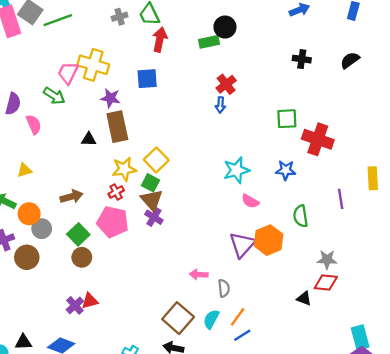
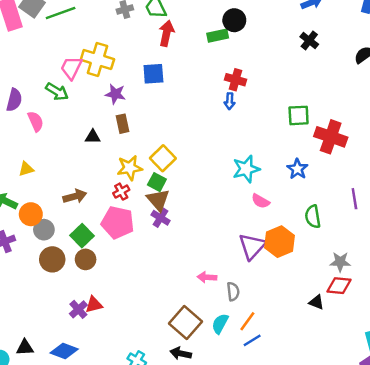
black cross: (302, 59) -> (309, 40), moved, turned 30
red cross: (226, 84) -> (235, 80), turned -36
brown rectangle: (117, 127) -> (122, 124), size x0.6
blue star: (286, 170) -> (297, 169), turned 30
brown circle: (27, 257) -> (52, 259), moved

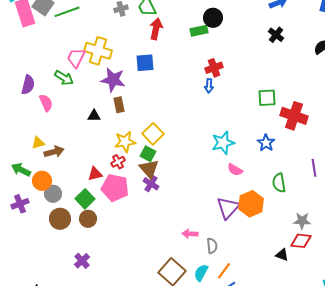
red cross: (235, 80) -> (214, 68), turned -36
purple star: (115, 94) -> (113, 80), size x1.4
brown arrow: (75, 196) -> (54, 152), moved
red triangle: (94, 305) -> (95, 174), moved

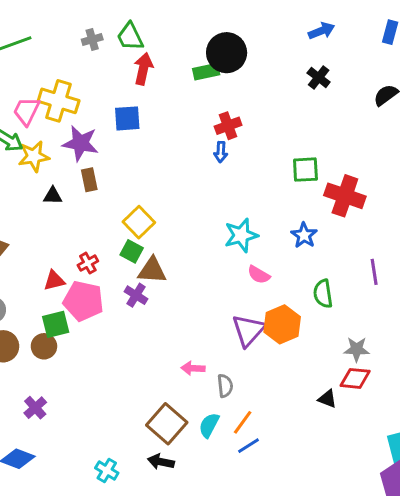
black circle: (213, 18) -> (227, 53), size x1.4
yellow star: (125, 142) -> (34, 156), moved
brown triangle: (149, 169) -> (152, 270), moved, turned -45
green square: (85, 199) -> (56, 324), moved, turned 30

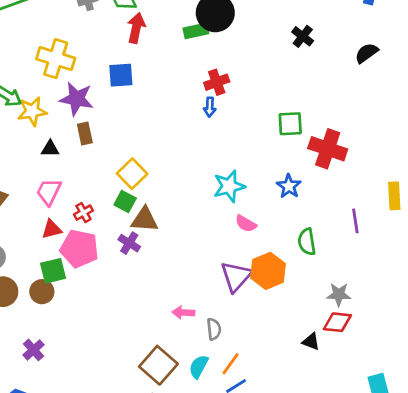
pink trapezoid: (26, 111) -> (49, 192), moved

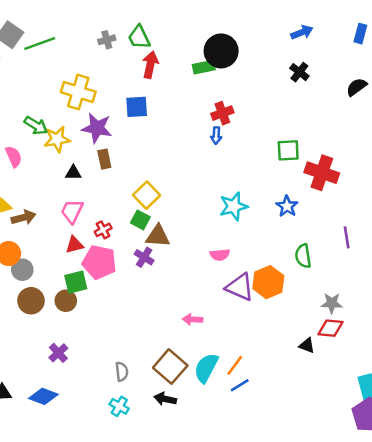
pink semicircle: (246, 224) -> (220, 255), moved, turned -36
purple triangle: (236, 276) -> (240, 287), turned -48
gray semicircle: (214, 329) -> (122, 372), moved
cyan semicircle: (199, 367) -> (206, 368), size x1.4

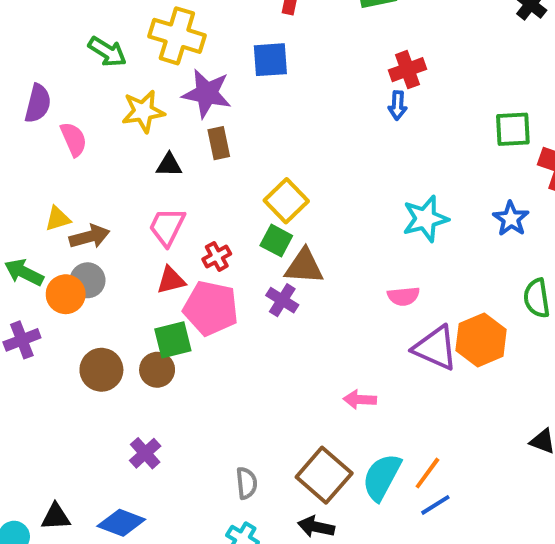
green arrow: (36, 126) -> (107, 52), moved
gray circle: (22, 270) -> (88, 280), moved

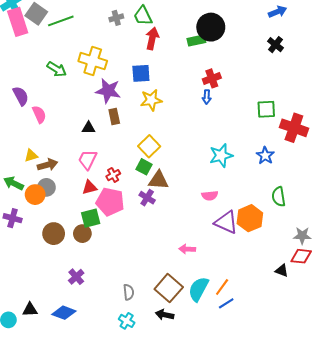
purple semicircle: (38, 103) -> (21, 96), turned -42
yellow star: (143, 111) -> (151, 100), moved
purple cross: (22, 340) -> (13, 218), turned 36

